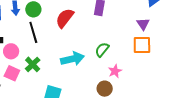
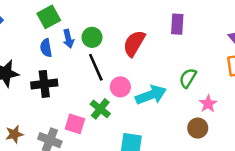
pink circle: (11, 51) -> (120, 87), moved

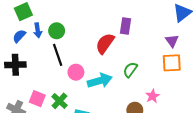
red semicircle: (134, 43) -> (105, 43), moved
blue semicircle: (46, 48) -> (19, 36), turned 48
pink star: (208, 104) -> (153, 96), moved
green cross: (100, 109) -> (59, 101), moved

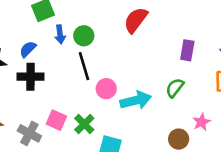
purple rectangle: (126, 26) -> (187, 50), moved
blue semicircle: (19, 36) -> (28, 49), moved
red semicircle: (105, 43) -> (136, 20), moved

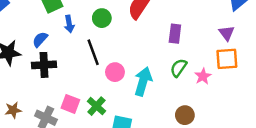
green circle: (84, 36) -> (102, 18), moved
purple rectangle: (187, 50) -> (175, 34), moved
cyan arrow: (136, 100) -> (143, 81), turned -56
pink star: (201, 122) -> (203, 76), moved

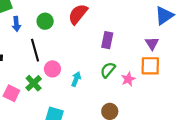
cyan arrow: (143, 81) -> (76, 79), size x0.6
green cross: (96, 106) -> (34, 83), moved

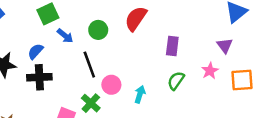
blue arrow: (16, 24) -> (65, 36), turned -40
orange square: (150, 66) -> (242, 80), moved
pink star: (128, 79) -> (210, 71), moved

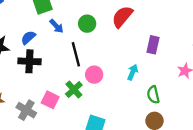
green semicircle: (176, 81) -> (153, 95), moved, turned -54
cyan arrow: (140, 94) -> (133, 72), moved

